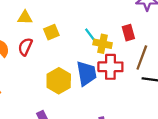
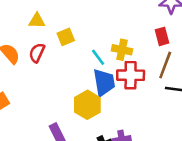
red rectangle: (128, 33) -> (162, 36), moved
cyan line: (91, 35) -> (98, 57), moved
yellow hexagon: (59, 81) -> (87, 105), moved

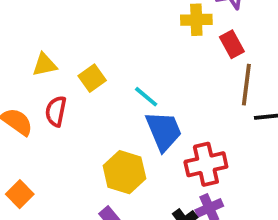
yellow cross: (122, 50) -> (196, 20), moved
red cross: (131, 75) -> (206, 164), moved
yellow hexagon: (87, 105) -> (124, 172), moved

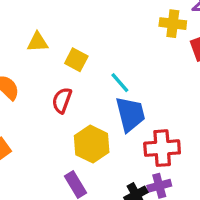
yellow square: (92, 78) -> (76, 60), turned -35
red semicircle: (56, 111) -> (62, 100), moved

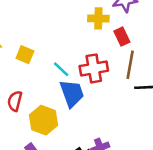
red semicircle: (62, 100) -> (15, 101), moved
red cross: (162, 148) -> (94, 68), moved

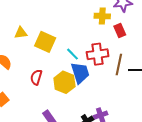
yellow square: (25, 55) -> (45, 42), size x1.5
brown line: (130, 65) -> (119, 65), moved
yellow hexagon: (44, 120) -> (64, 82), moved

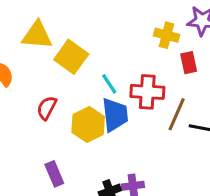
yellow triangle: (21, 33) -> (37, 35), size x1.5

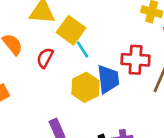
cyan line: (109, 84) -> (82, 49), moved
red semicircle: (47, 108) -> (45, 58), moved

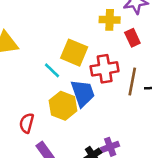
yellow square: (71, 30) -> (74, 53), moved
red semicircle: (45, 58) -> (27, 123), moved

